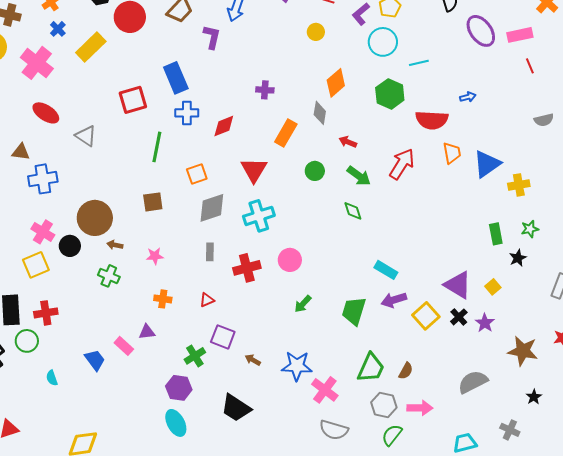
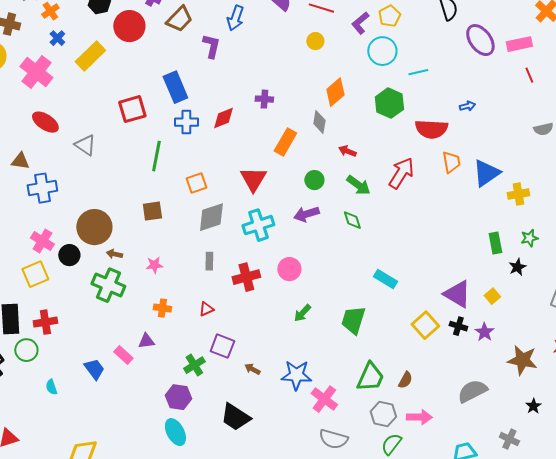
red diamond: (224, 126) -> (223, 118), moved
green cross: (109, 276) -> (108, 285), size x1.5
purple arrow: (394, 300) -> (306, 214), moved
black cross: (459, 317) -> (458, 326), turned -30

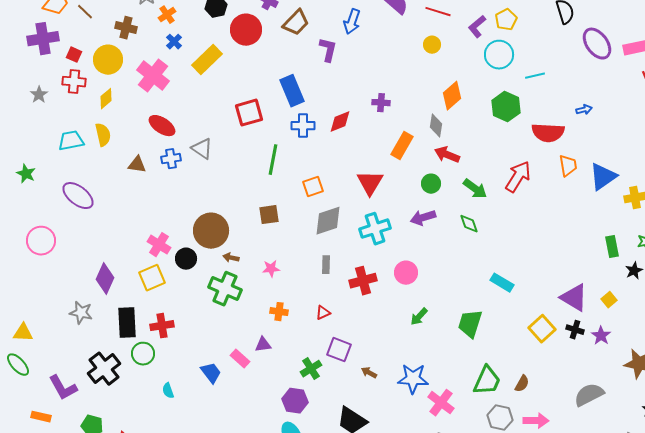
red arrow: (347, 151) -> (447, 155), moved, size x1.4
blue cross: (42, 188) -> (171, 159), moved, size x0.7

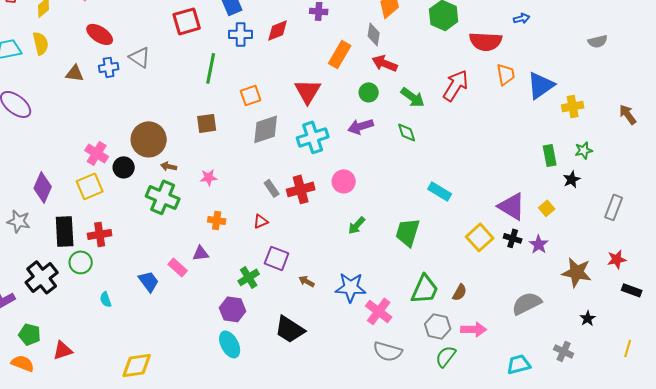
gray rectangle: (326, 265) -> (272, 188), moved, turned -36

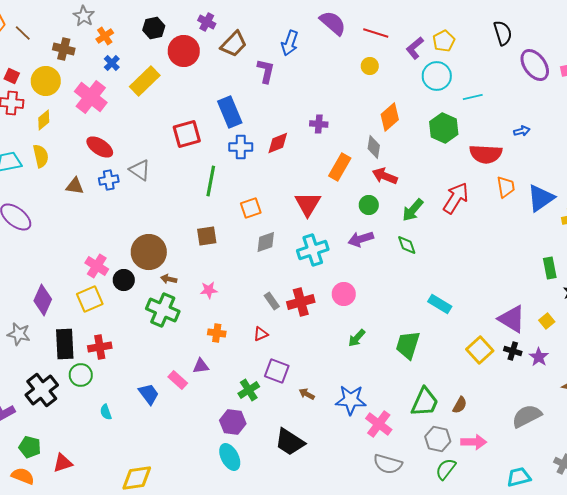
green arrow: (413, 97) -> (413, 210), turned 95
gray diamond: (266, 129) -> (266, 242), size x0.7

